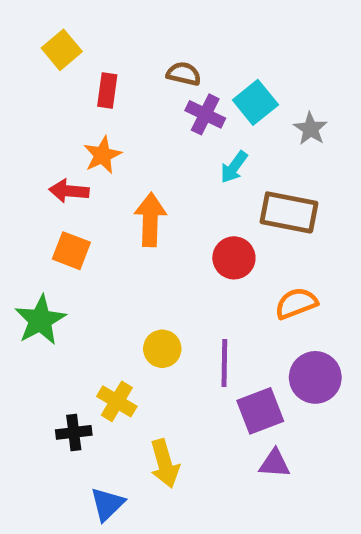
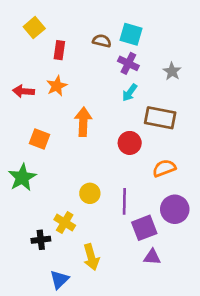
cyan square: (255, 102) -> (131, 34), moved, turned -35
purple cross: (205, 114) -> (128, 63), moved
red arrow: (69, 191) -> (24, 91), moved

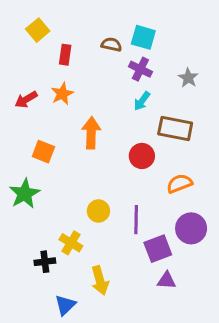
red arrow: (24, 91) -> (26, 100), turned -36

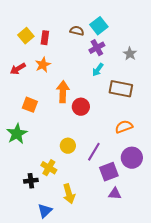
yellow square: (38, 30) -> (26, 36), moved
cyan square: (143, 37) -> (99, 26), turned 36
purple cross: (140, 69) -> (97, 48), turned 35
red circle: (142, 156) -> (81, 107), moved
purple line: (136, 220) -> (94, 152), turned 30

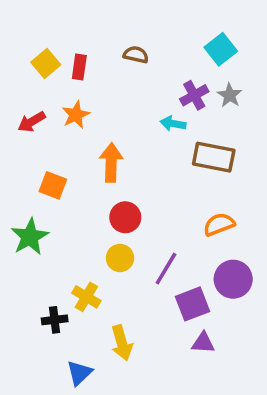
cyan square: (99, 26) -> (221, 49), moved
purple cross: (97, 48) -> (194, 95), moved
cyan arrow: (98, 70) -> (173, 124), turned 64
red circle: (81, 107) -> (125, 217), moved

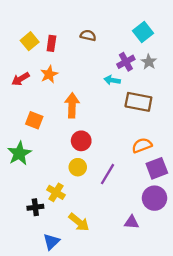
purple circle: (233, 279) -> (155, 198), moved
purple square: (192, 304) -> (157, 168), moved
yellow arrow: (122, 343) -> (79, 222), turned -35

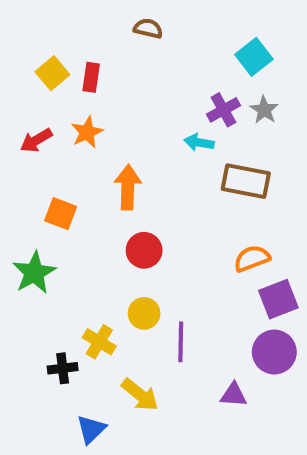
brown semicircle: (88, 35) -> (148, 28), moved
yellow circle: (78, 167) -> (144, 313), moved
purple line: (108, 174) -> (181, 342), moved, turned -30

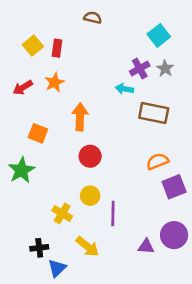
purple circle: (274, 352) -> (174, 235), moved
black cross: (63, 368) -> (39, 248), moved

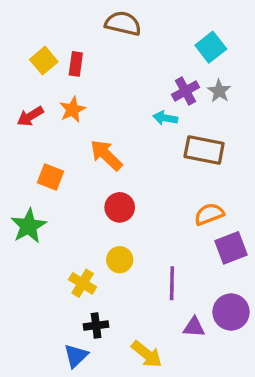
brown semicircle: (93, 18) -> (123, 23), size x1.5
orange arrow: (80, 117) -> (106, 155), turned -48
purple line: (113, 213) -> (172, 283), moved
yellow arrow: (88, 247) -> (147, 354), moved
black cross: (39, 248) -> (96, 325), moved

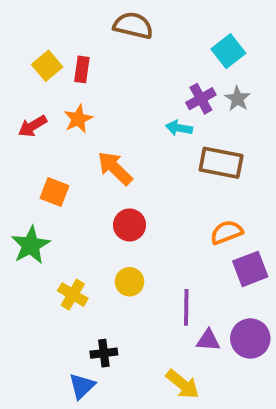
yellow cross: (83, 283) -> (73, 295), moved
purple triangle: (194, 327) -> (208, 340), moved
yellow arrow: (147, 354) -> (183, 384), moved

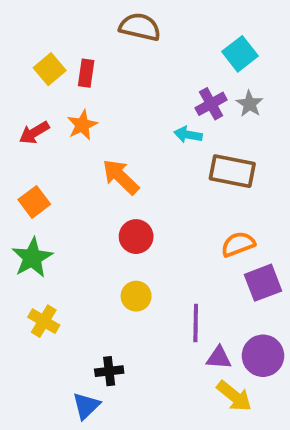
orange square: (54, 192) -> (34, 202), moved, turned 32
yellow cross: (73, 295) -> (44, 321), moved
yellow arrow: (183, 384) -> (234, 396), moved

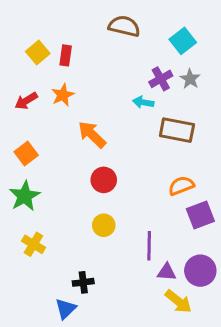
brown semicircle: (140, 27) -> (124, 26), moved

